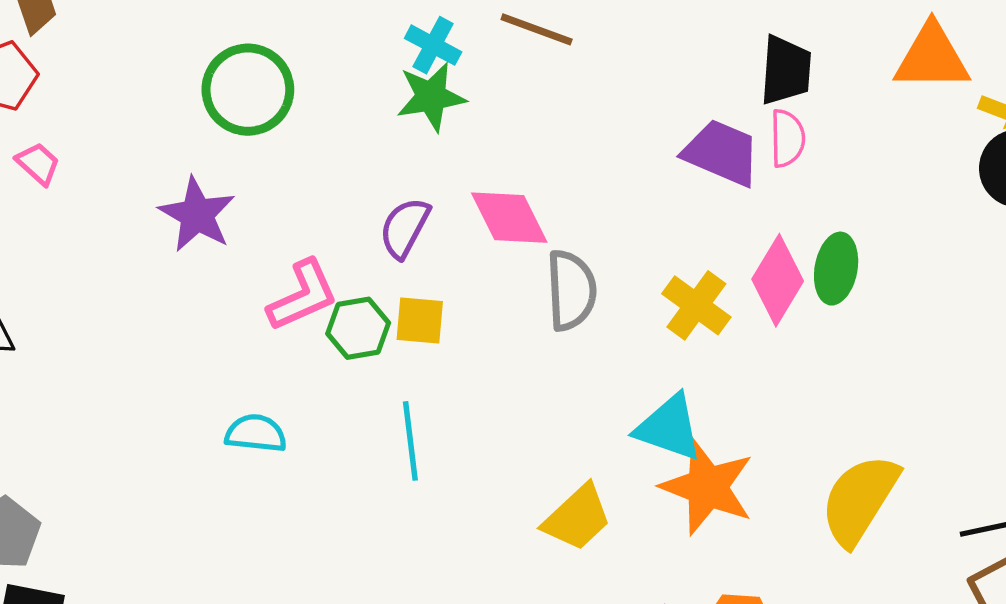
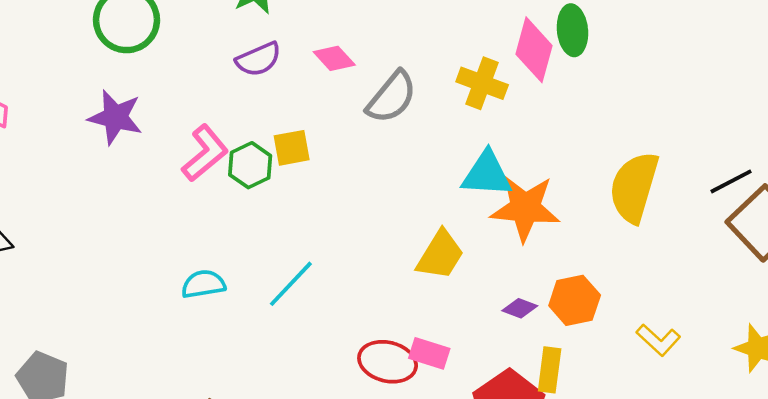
pink diamond: (509, 218) -> (334, 58), size x0.7
purple semicircle: (405, 228) -> (259, 59), moved, turned -126
gray semicircle: (571, 290) -> (392, 97), turned 58
cyan semicircle: (256, 433) -> (203, 284), moved
cyan line: (410, 441) -> (291, 284), moved, turned 66

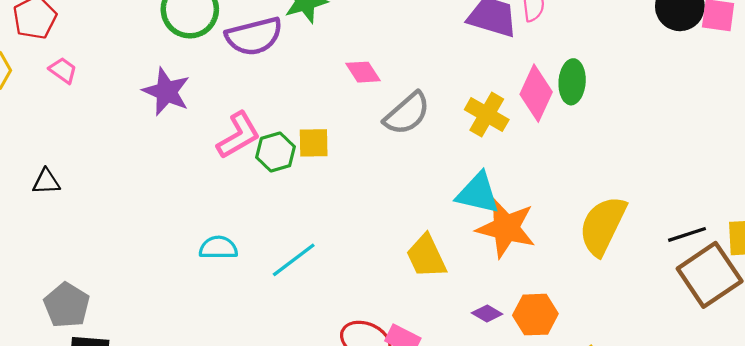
purple semicircle: (259, 59) -> (254, 36), moved, size x1.4
yellow trapezoid: (440, 255) -> (426, 256), turned 114

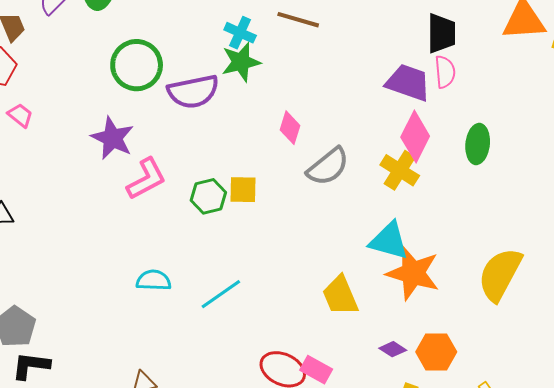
pink diamond: (363, 72) -> (290, 128), turned 48
pink diamond: (536, 93) -> (415, 137), moved
pink L-shape: (238, 135) -> (146, 179), moved

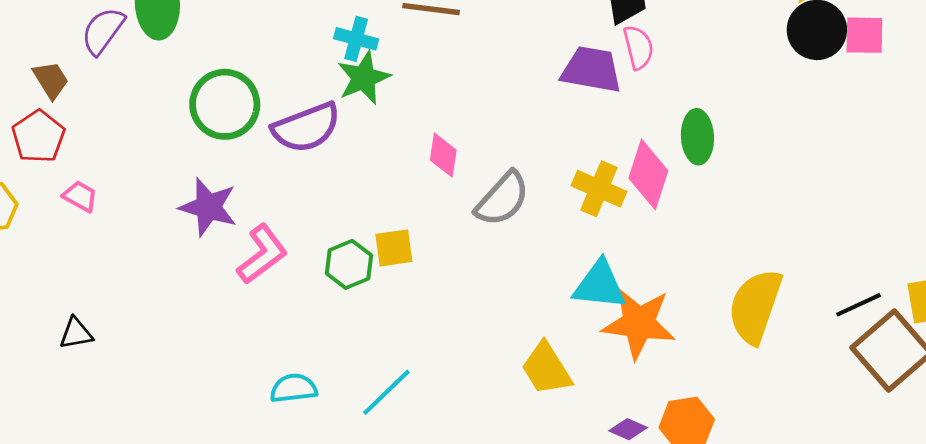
pink diamond: (415, 137) -> (648, 174), moved

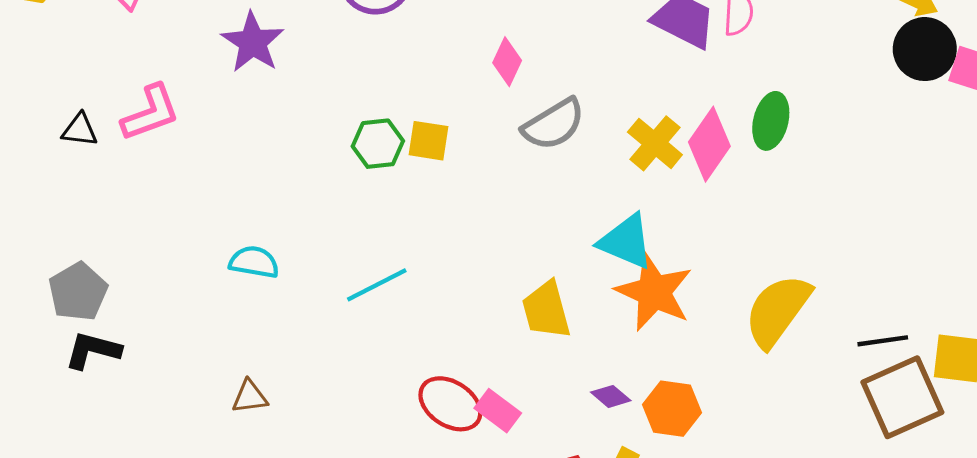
pink L-shape: (262, 254) -> (150, 113), moved
cyan semicircle: (294, 388) -> (254, 262), moved

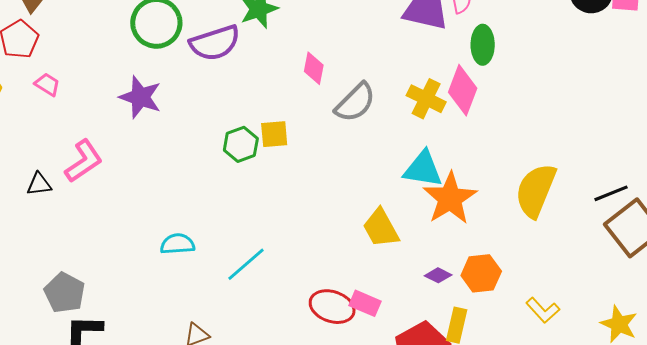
green ellipse: (771, 121) -> (483, 45), moved
cyan line: (377, 285) -> (246, 264), moved
orange star: (654, 292) -> (450, 198), turned 30

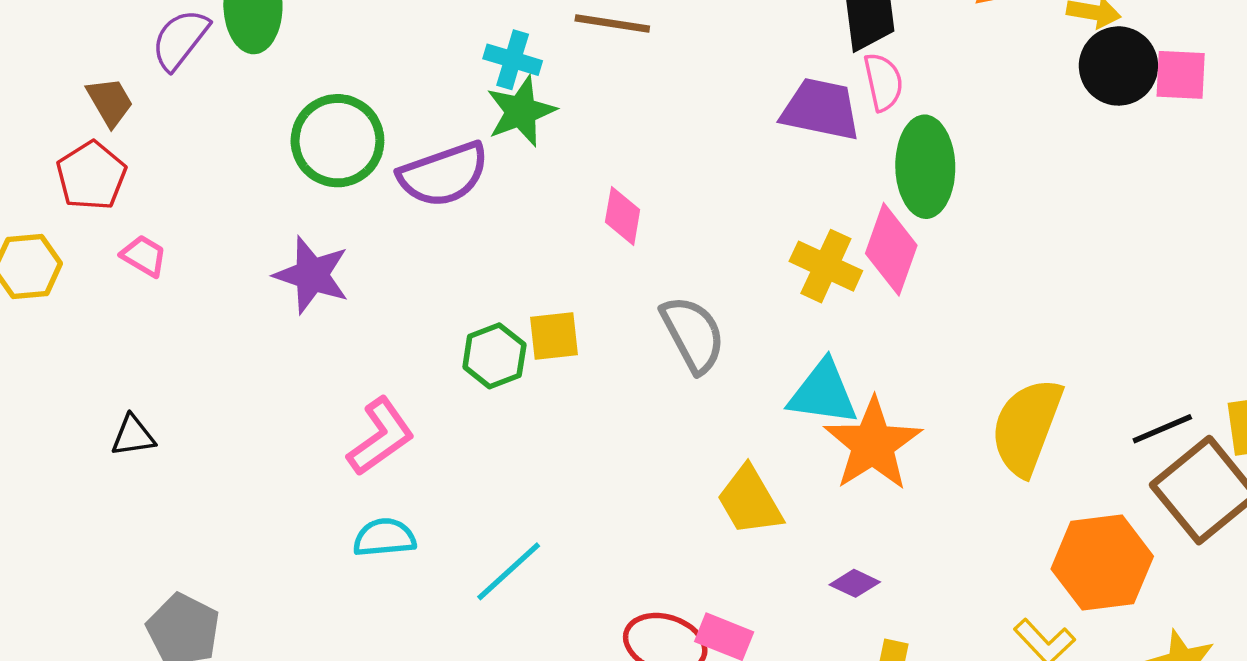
green ellipse: (483, 45) -> (925, 167), size x1.4
gray semicircle: (355, 103) -> (693, 334), moved, turned -72
pink L-shape: (84, 161) -> (381, 437), moved
orange hexagon: (481, 273) -> (1102, 563), moved, size x1.4

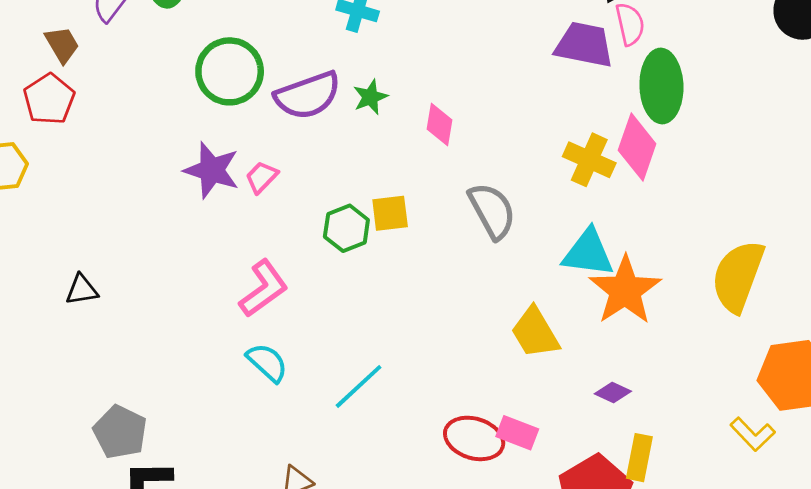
green star: (521, 111) -> (370, 97), moved, size x0.7
pink trapezoid: (144, 256) -> (262, 177), moved, turned -76
cyan semicircle: (384, 538) -> (267, 363), turned 48

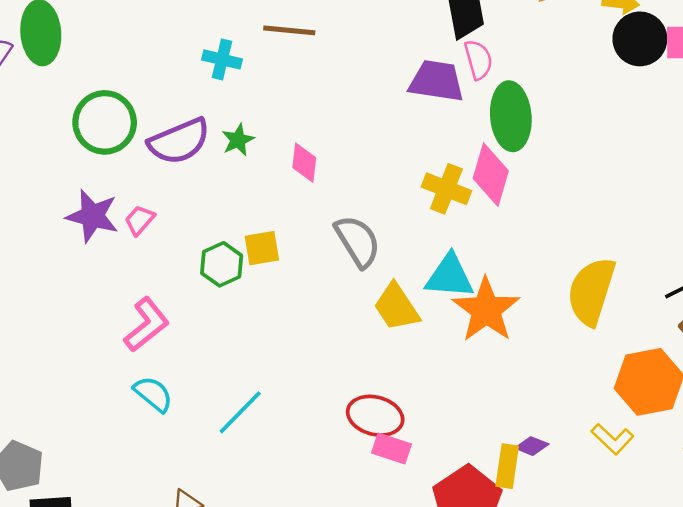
yellow trapezoid: (535, 333) -> (396, 307), moved
purple diamond: (613, 392) -> (532, 446), moved
red ellipse: (474, 438) -> (375, 416), moved

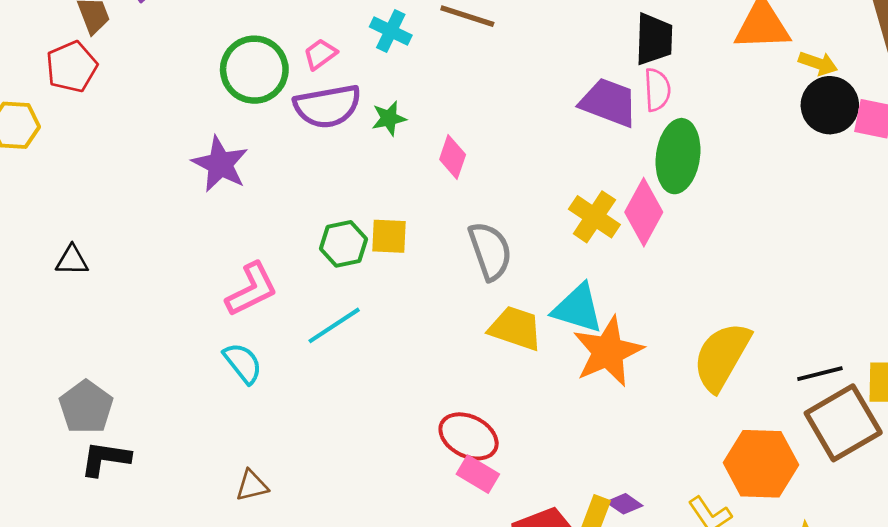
pink trapezoid: (140, 220) -> (320, 54), moved
yellow trapezoid: (396, 307) -> (515, 328), turned 130
cyan line: (240, 412) -> (334, 325), moved

